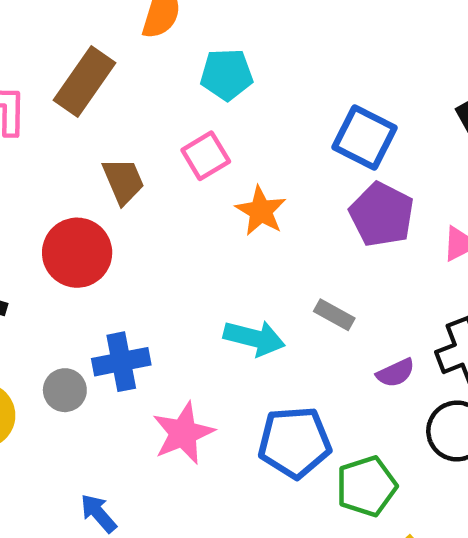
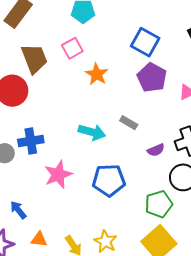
brown trapezoid: (123, 181) -> (34, 59), size x1.4
green pentagon: (366, 486) -> (159, 204), moved

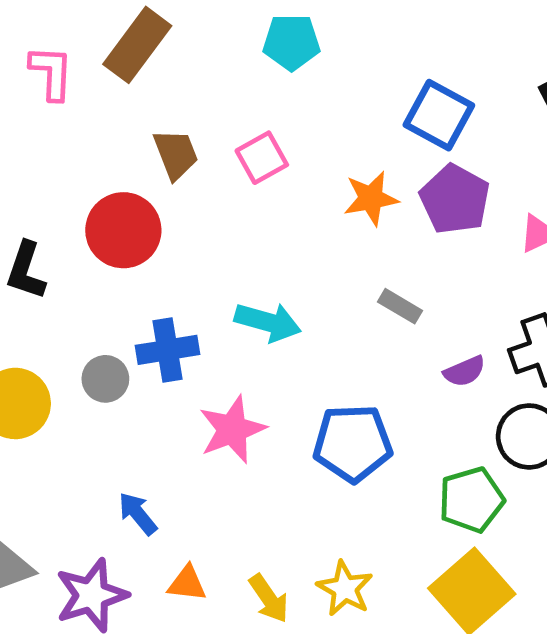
pink square: (72, 48) -> (262, 158), moved
brown trapezoid: (34, 59) -> (176, 154), size x0.7
orange star: (97, 74) -> (371, 198), moved, turned 30
cyan arrow: (92, 132) -> (268, 322), moved

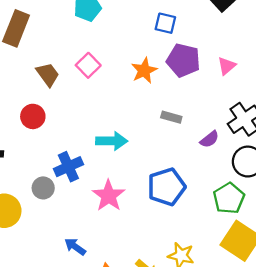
blue square: (439, 115) -> (165, 23), size x0.7
red circle: (123, 230) -> (33, 116), size x0.7

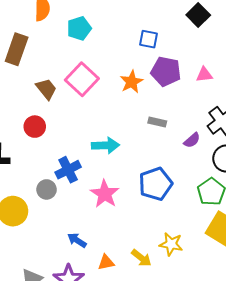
pink square: (88, 65) -> (82, 79), size x1.5
pink triangle: (227, 66) -> (204, 75), turned 36

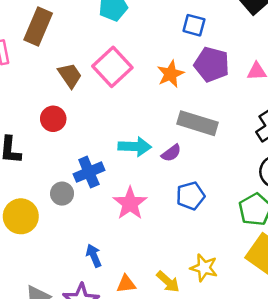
gray rectangle: (157, 122) -> (198, 123), size x1.8
purple semicircle: (192, 140) -> (171, 153), moved
blue pentagon: (156, 184) -> (191, 196), size x0.7
blue arrow: (77, 240) -> (94, 256), turned 30

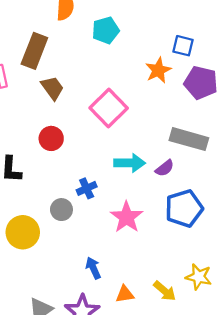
pink square: (112, 67) -> (109, 108), moved
orange star: (170, 74) -> (158, 70), moved
brown trapezoid: (70, 75) -> (52, 88), moved
blue cross: (89, 172) -> (87, 188), size x0.7
blue pentagon: (191, 196) -> (184, 208), size x1.4

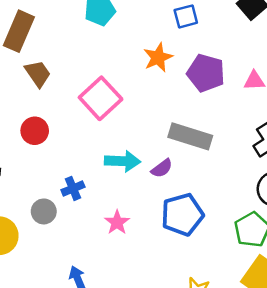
blue square: (183, 46) -> (186, 16), moved, turned -30
pink star: (127, 217) -> (117, 222), size x0.7

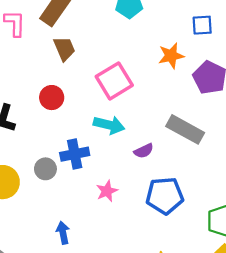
cyan arrow: (122, 161) -> (109, 125), moved
purple semicircle: (162, 168) -> (144, 151), moved
blue cross: (73, 188) -> (75, 154), size x1.4

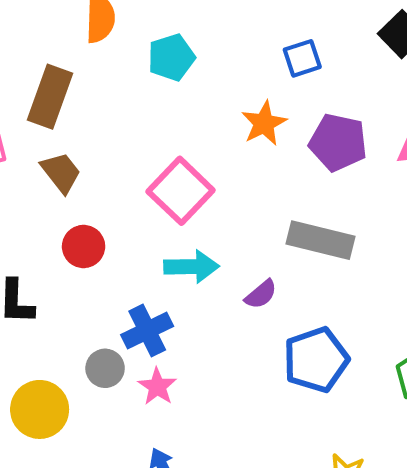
brown trapezoid: (64, 49) -> (61, 172), moved
pink star: (107, 191) -> (157, 387), moved

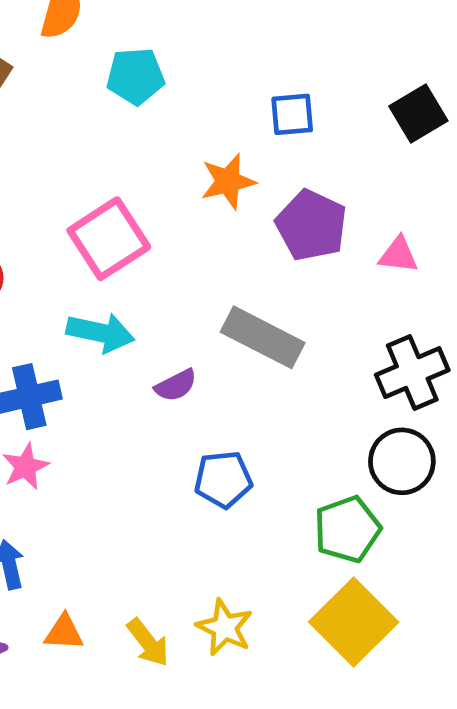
blue pentagon: (316, 360) -> (223, 479), size x0.7

